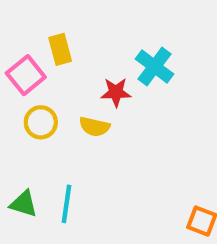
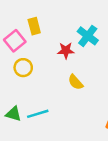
yellow semicircle: (94, 127) -> (76, 82), moved, turned 35
cyan line: (67, 204) -> (38, 114), turned 65

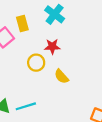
cyan cross: (88, 36) -> (55, 14), moved
yellow circle: (23, 68) -> (36, 63), moved

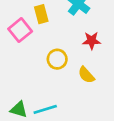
red star: (52, 47) -> (92, 41), moved

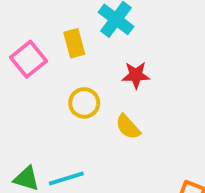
yellow rectangle: (41, 14) -> (74, 43), moved

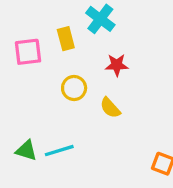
pink square: (28, 59) -> (28, 52), turned 32

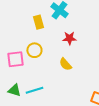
pink square: (28, 52) -> (15, 59), moved
yellow circle: (74, 88) -> (34, 50), moved

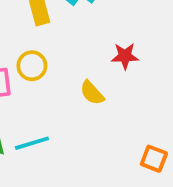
red star: (69, 38) -> (125, 56), moved

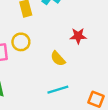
cyan line: (32, 143) -> (58, 90), moved

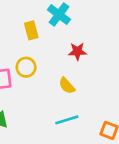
red star: (78, 36) -> (77, 51), moved

